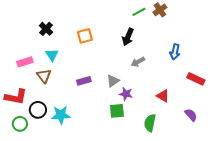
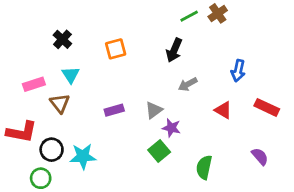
red triangle: (163, 96) -> (223, 110), moved
green square: (117, 111) -> (159, 151), turned -35
green circle: (20, 124) -> (41, 178), moved

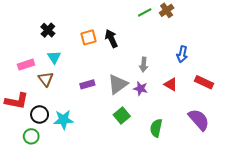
black arrow: (174, 50) -> (111, 38), moved, turned 132
gray arrow: (188, 84) -> (144, 65), turned -56
gray triangle: (154, 110) -> (118, 84), size x1.5
purple star: (171, 128) -> (141, 88), moved
purple semicircle: (260, 156) -> (199, 120), size x1.6

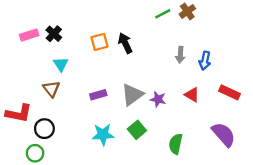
pink rectangle: (26, 65) -> (29, 35), moved
gray arrow: (144, 65) -> (180, 55), moved
cyan star: (63, 120) -> (103, 134), moved

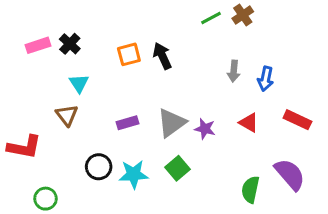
black circle: (44, 129) -> (99, 167), moved
green semicircle: (176, 144) -> (250, 190), moved

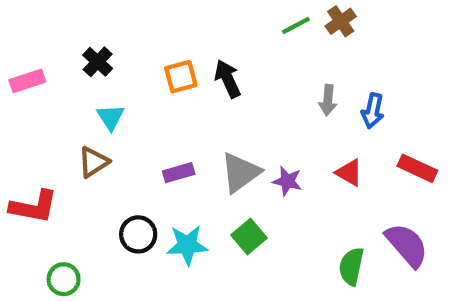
pink rectangle: (38, 45) -> (27, 81), moved
brown triangle: (67, 115) -> (93, 162), turned 35

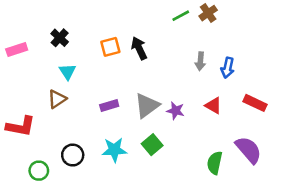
black circle: (138, 234) -> (73, 155), moved

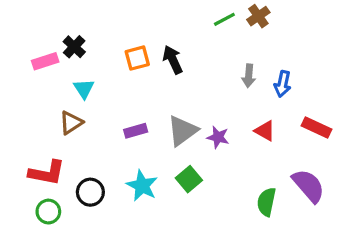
pink rectangle: (17, 49) -> (45, 61), moved
red L-shape: (21, 126) -> (47, 173), moved
cyan star: (114, 150) -> (142, 186), turned 30

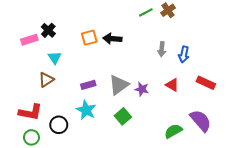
black arrow: (173, 60) -> (112, 39), turned -60
cyan star: (142, 186) -> (86, 110), moved
green semicircle: (266, 202) -> (173, 131), turned 48

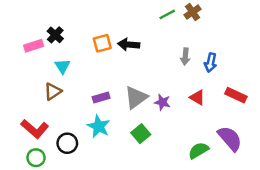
red L-shape: (30, 112) -> (35, 129), turned 30

